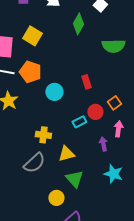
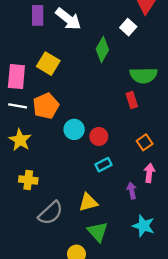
orange pentagon: (30, 72) -> (46, 106), turned 30
red rectangle: (86, 82) -> (132, 100), moved
red circle: (95, 112) -> (99, 136), moved
yellow cross: (43, 135) -> (28, 180), moved

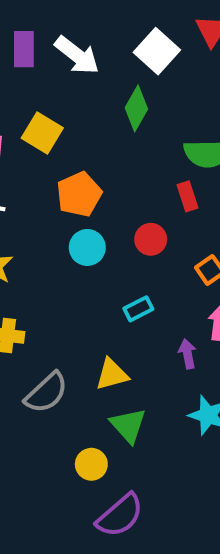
white square: (128, 27) -> (157, 51), moved, size x1.5
orange pentagon: (46, 106) -> (79, 194), moved
red circle: (99, 136) -> (151, 239), moved

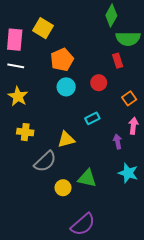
green diamond: (136, 108) -> (111, 15), moved
yellow triangle: (112, 374) -> (66, 139), moved
green triangle: (128, 425) -> (87, 178), turned -36
yellow circle: (91, 464) -> (63, 188), moved

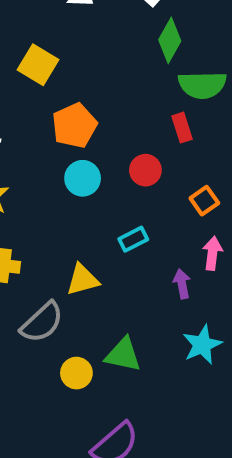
cyan star: (128, 173) -> (202, 345), turned 30

